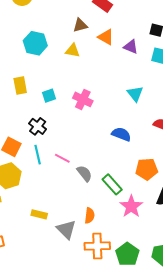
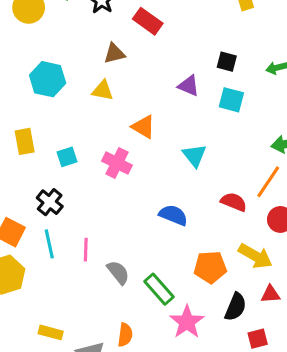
orange triangle: (106, 37) -> (143, 127), moved
pink line: (62, 158) -> (86, 250), turned 63

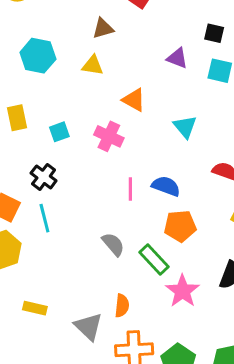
pink line: (86, 250) -> (130, 189), moved
orange pentagon: (210, 267) -> (180, 226), moved
yellow rectangle: (51, 332) -> (35, 308), moved

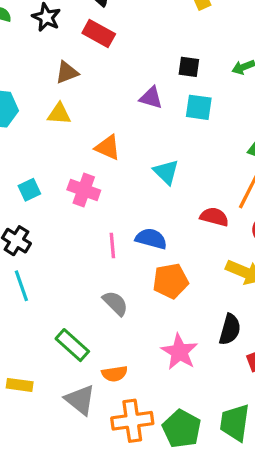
gray semicircle: (113, 244) -> (115, 303), moved
green rectangle: (154, 260) -> (72, 345), moved
orange semicircle: (122, 306) -> (115, 374), turned 80

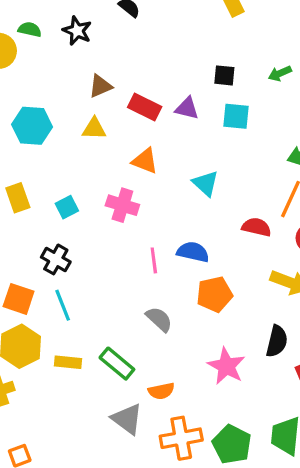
red rectangle: (99, 33) -> (145, 107), moved
yellow rectangle: (20, 385) -> (68, 362), moved

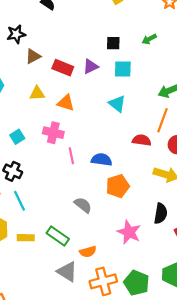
black star: (77, 31) -> (16, 34), moved, turned -30
purple triangle: (187, 108) -> (91, 66), turned -35
yellow triangle: (94, 129) -> (37, 93), moved
cyan triangle: (206, 183) -> (117, 104), moved
pink line: (154, 260) -> (71, 156), moved

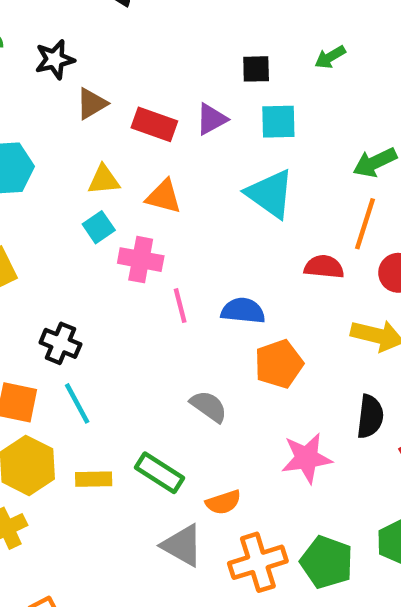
cyan triangle: (117, 104) -> (270, 194), size x1.4
cyan square: (17, 137) -> (99, 227), moved
pink star: (129, 232) -> (307, 458), turned -30

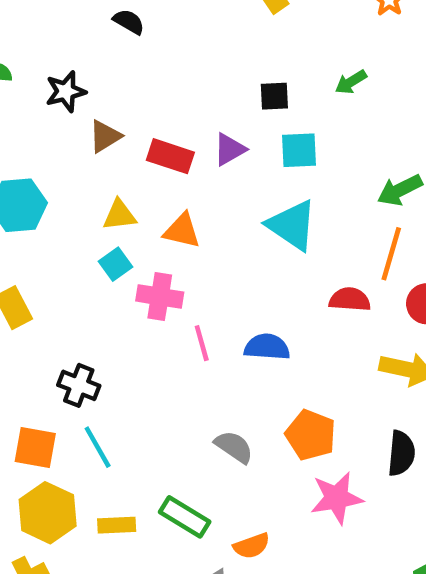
orange pentagon: (279, 364) -> (311, 435), moved, turned -30

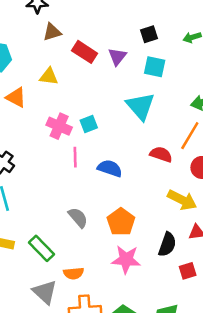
black square: (274, 96) -> (149, 34), turned -30
purple triangle: (229, 149) -> (117, 57), turned -36
orange triangle: (182, 231) -> (16, 97), moved
cyan square: (115, 264) -> (89, 124), moved

